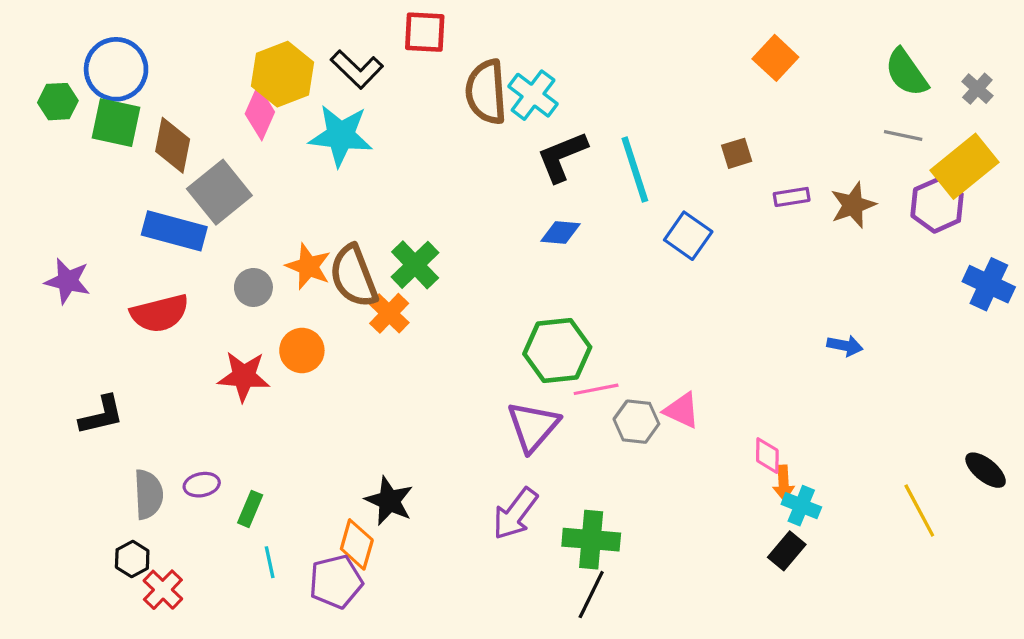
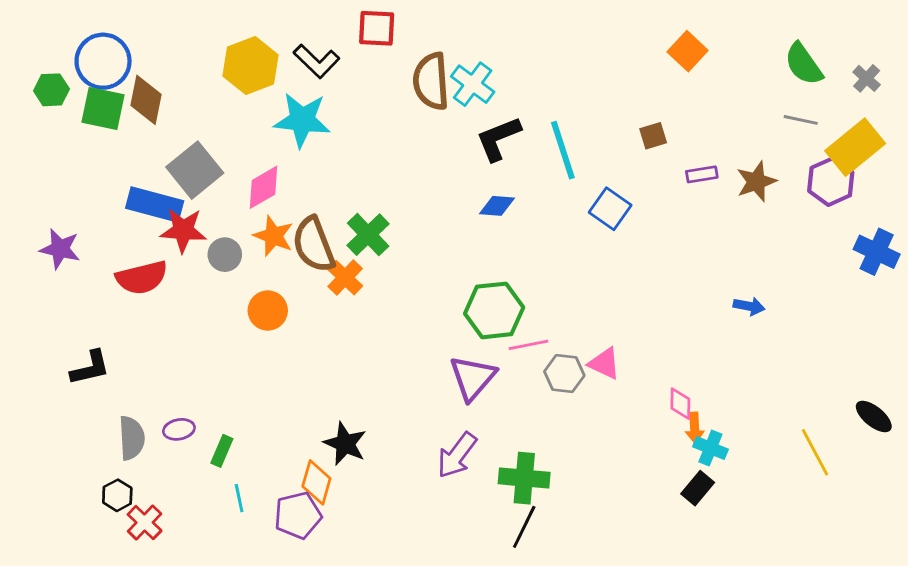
pink diamond: (260, 113) -> (263, 187), moved, turned 36
brown diamond: (173, 145) -> (146, 100), moved
red star: (244, 376) -> (183, 230), moved

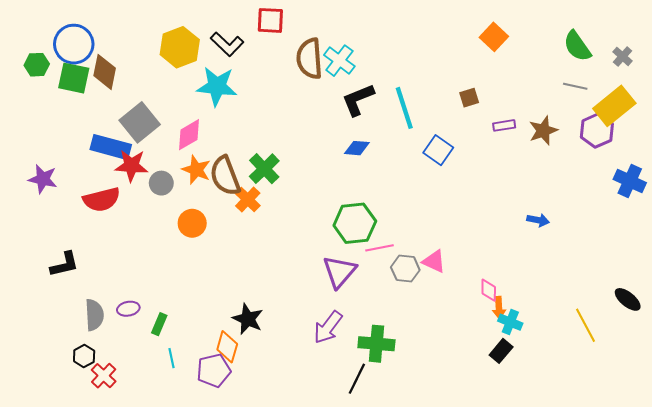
black line: (524, 527) -> (357, 379), moved

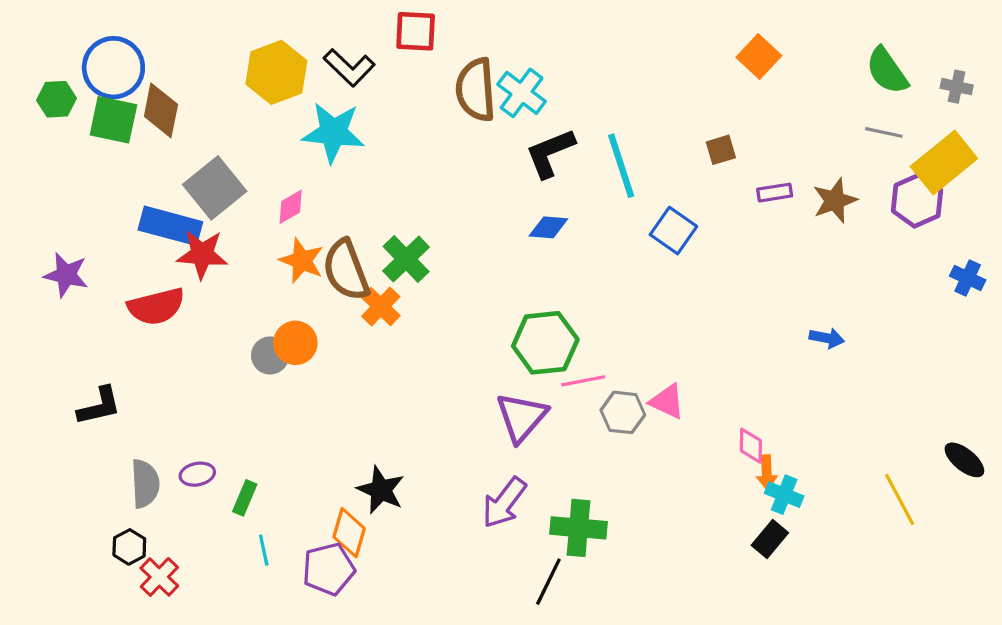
gray cross: (623, 56) -> (957, 87), turned -30
pink diamond: (189, 135) -> (291, 207), size x0.7
blue cross: (630, 181) -> (968, 278), size x0.7
gray circle: (161, 183) -> (270, 355), moved

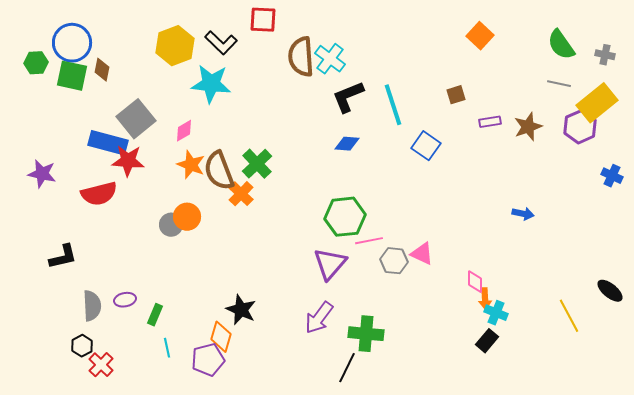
brown diamond: (161, 110) -> (102, 70), size x0.7

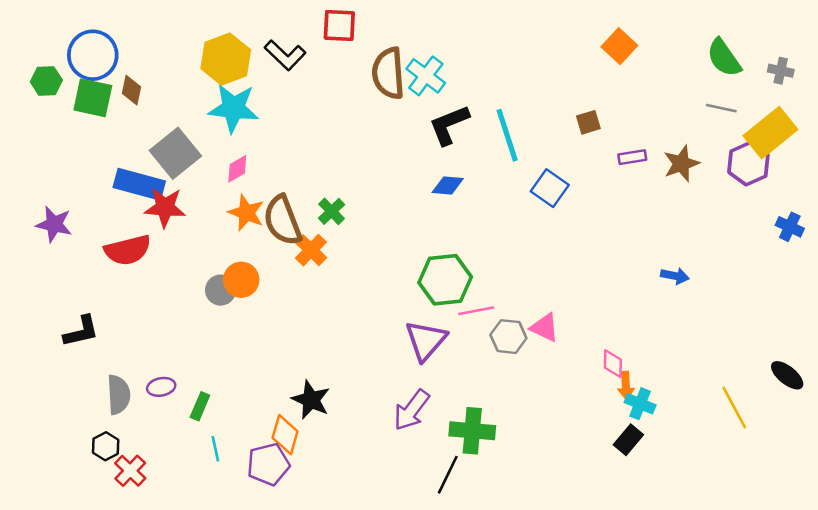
cyan star: (211, 84) -> (233, 108), moved
green cross: (257, 164) -> (332, 211), size x0.7

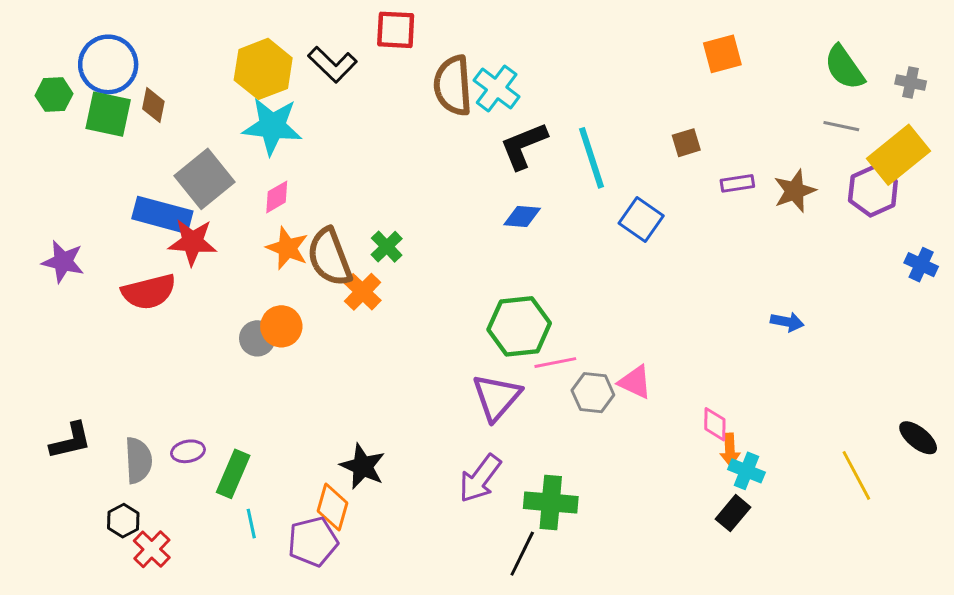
orange square: (619, 46) -> (722, 54), turned 32
black L-shape: (81, 331) -> (71, 441), moved
green rectangle: (200, 406) -> (233, 474), size x1.4

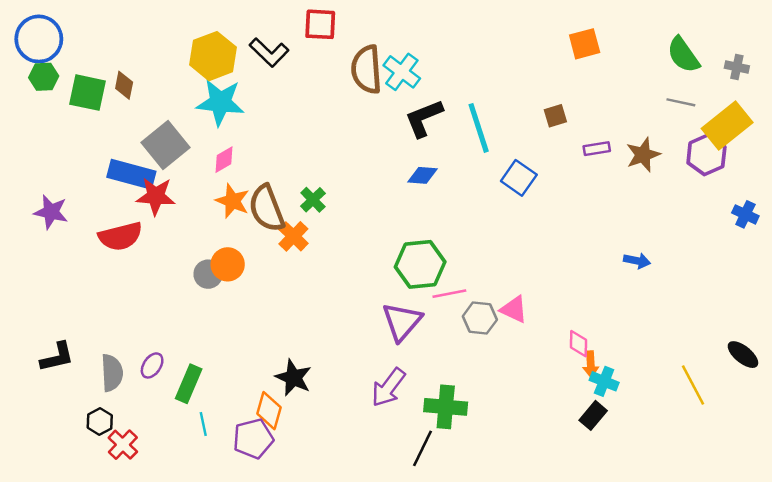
blue circle: (108, 64) -> (39, 39), moved
purple ellipse: (188, 451) -> (152, 365), turned -45

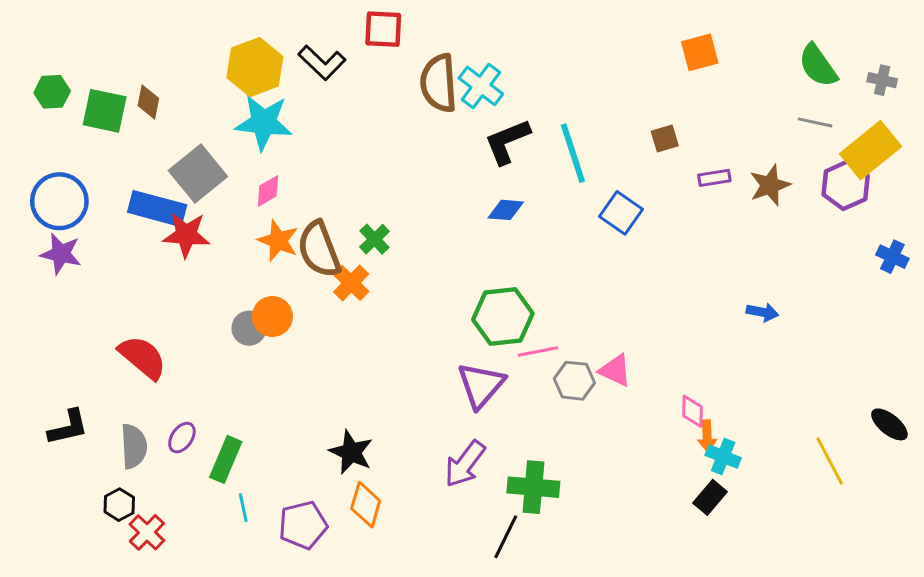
blue circle: (39, 39) -> (59, 201), moved
red semicircle: (120, 236) -> (143, 357), moved, turned -126
orange diamond: (269, 411) -> (366, 505), moved

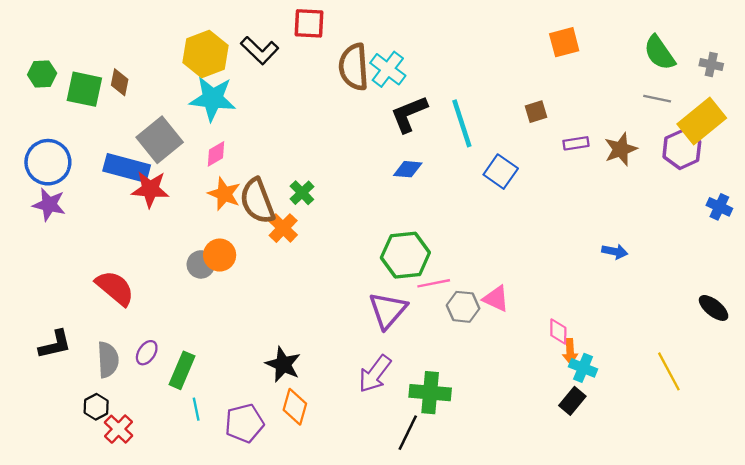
black ellipse: (889, 424) -> (714, 308), moved

